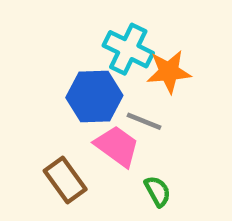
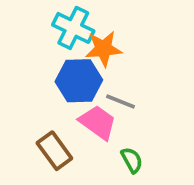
cyan cross: (128, 49) -> (73, 28), moved
orange star: (169, 72) -> (103, 49), moved

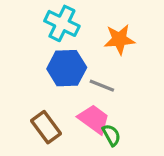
orange star: (103, 49) -> (119, 39), moved
pink trapezoid: (98, 122) -> (94, 119), moved

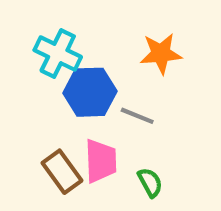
cyan cross: (62, 23) -> (58, 53), moved
pink trapezoid: (94, 119) -> (101, 161), moved, turned 52

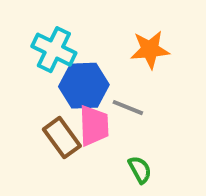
pink trapezoid: (101, 161) -> (94, 126), moved
brown rectangle: (62, 172) -> (62, 138), moved

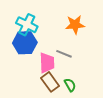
blue hexagon: (84, 86) -> (25, 43), moved
brown rectangle: (62, 138) -> (50, 82), moved

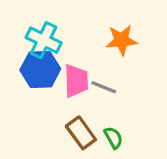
pink trapezoid: (47, 63) -> (76, 81), moved

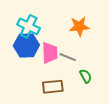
brown rectangle: (81, 133) -> (53, 87), turned -60
green semicircle: (113, 138) -> (86, 76), moved

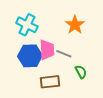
orange star: (79, 26) -> (75, 25), turned -30
blue hexagon: (26, 45) -> (30, 56), moved

